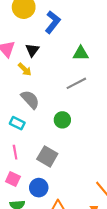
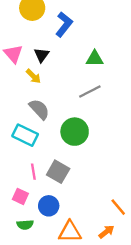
green circle: (62, 120) -> (75, 132), size x1.5
cyan rectangle: (17, 123) -> (25, 135), size x1.5
pink line: (15, 152) -> (33, 172), moved

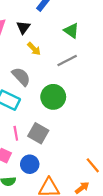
green triangle: (95, 59) -> (71, 31), turned 35
yellow arrow: (33, 76) -> (34, 49), moved

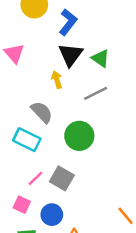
black triangle: (23, 27) -> (71, 55), moved, size x1.5
yellow arrow: (34, 49) -> (57, 80), turned -152
pink line: (16, 133) -> (36, 178), turned 56

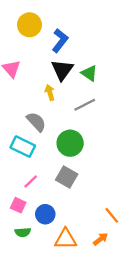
gray square: (62, 178) -> (67, 177), moved

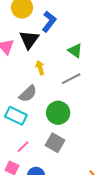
black triangle: (62, 70) -> (29, 40), moved
gray semicircle: (36, 122) -> (28, 94), turned 90

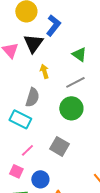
gray semicircle: (28, 94) -> (32, 97), turned -30
green circle: (58, 113) -> (71, 108), moved

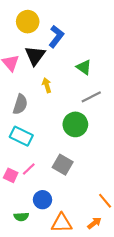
gray line: (75, 82) -> (91, 97), moved
gray semicircle: (32, 97) -> (20, 104), moved
pink square: (16, 171) -> (11, 175), moved

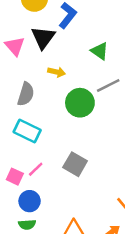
yellow arrow: (47, 85) -> (57, 72), turned 120
green circle: (75, 124) -> (80, 103), moved
blue circle: (42, 200) -> (30, 201), moved

